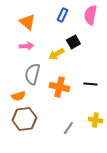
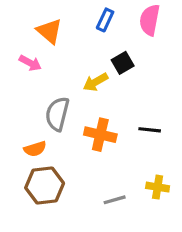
pink arrow: (26, 46) -> (30, 63), moved, turned 32
gray line: (68, 128) -> (115, 200), turned 40

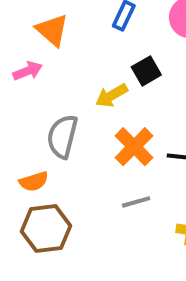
pink arrow: (30, 63) -> (28, 71), turned -50
orange cross: (100, 135) -> (134, 147), moved, turned 32
gray line: (115, 200) -> (136, 202), moved

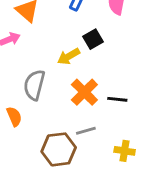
orange semicircle: (34, 181) -> (14, 116), turned -96
brown hexagon: (46, 229) -> (59, 149), moved

